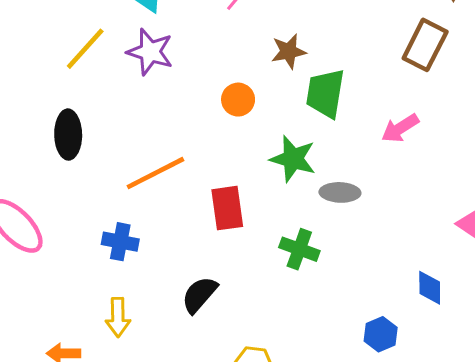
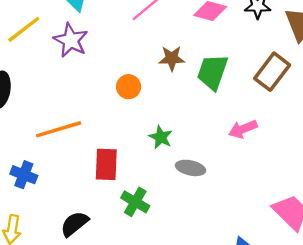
green trapezoid: (325, 93) -> (213, 72), moved
green star: (293, 159) -> (161, 137), size x0.7
green cross: (299, 249) -> (135, 202), moved

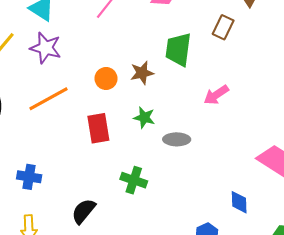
brown star: (172, 58) -> (142, 73), moved
brown rectangle: (272, 72) -> (223, 27), moved, size x0.7
orange line: (59, 129) -> (49, 99), moved
red rectangle: (106, 164) -> (98, 128), moved

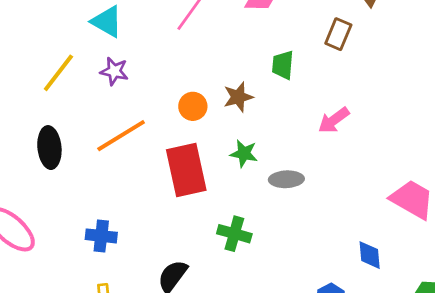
purple star: (46, 48) -> (114, 71), size x0.7
green trapezoid: (178, 49) -> (283, 65), size x0.7
red rectangle: (98, 128) -> (186, 170), size x1.4

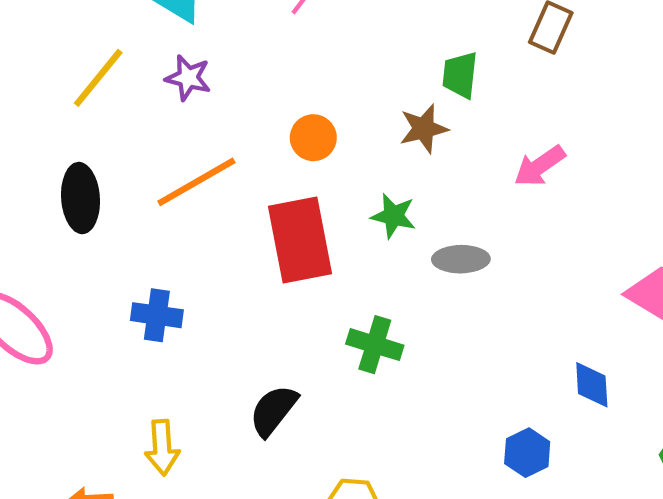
brown star: (238, 97) -> (424, 129), moved
blue cross: (101, 236) -> (157, 315), moved

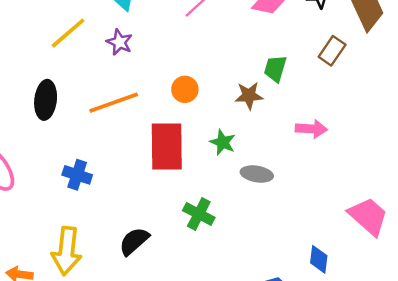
pink arrow: (540, 166) -> (311, 129), turned -152
yellow arrow: (162, 447) -> (67, 251), size x1.5

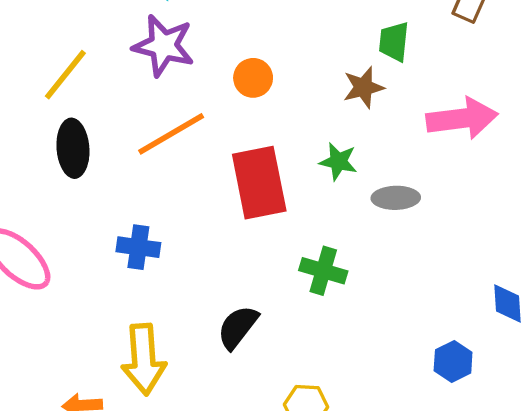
yellow line: (68, 33) -> (65, 75), moved
purple star: (119, 42) -> (163, 46), size x1.6
orange circle: (185, 89) -> (253, 78), moved
pink arrow: (311, 129) -> (462, 118), size x1.5

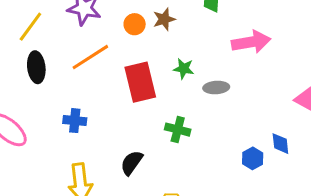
brown star: (363, 87) -> (164, 19), moved
blue hexagon: (453, 361) -> (253, 158), moved

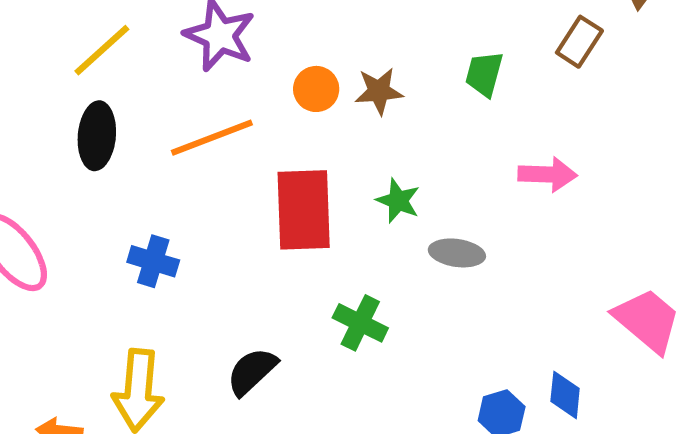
pink arrow: (251, 42) -> (548, 175), size x0.7

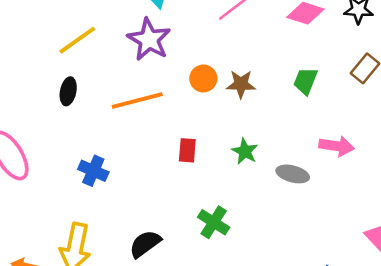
black ellipse: (97, 136) -> (68, 91), size x0.7
red rectangle: (304, 210) -> (187, 150), size x0.5
gray ellipse: (457, 253) -> (293, 174), moved

